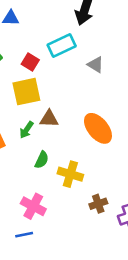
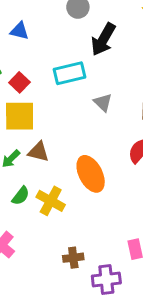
red square: (30, 62) -> (19, 82), moved
yellow cross: (70, 174) -> (51, 201), moved

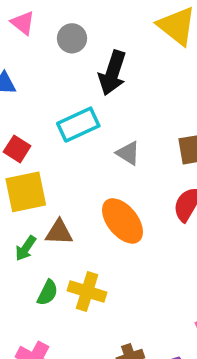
orange ellipse: (91, 174) -> (123, 221), moved

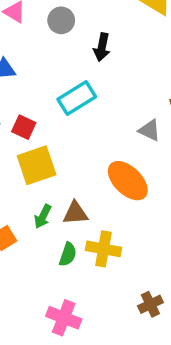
black arrow: (112, 73) -> (102, 47), size x0.7
gray triangle: (128, 153) -> (150, 130), moved
brown triangle: (59, 232) -> (75, 213), moved

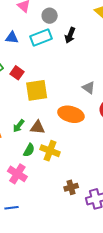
cyan rectangle: (77, 98) -> (41, 37), moved
yellow square: (37, 165) -> (37, 90), moved
orange ellipse: (128, 181) -> (71, 114), turned -40
pink cross: (64, 318) -> (17, 174), moved

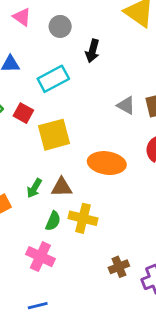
cyan rectangle: (41, 37) -> (53, 79), moved
gray triangle: (89, 88) -> (126, 105), moved

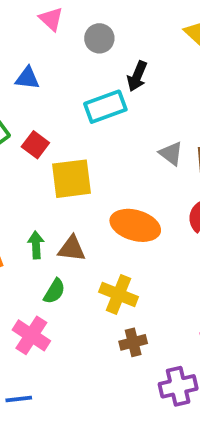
cyan rectangle: (53, 79) -> (105, 107), moved
green arrow: (34, 188) -> (36, 245), turned 138
yellow cross: (83, 218) -> (119, 294), moved
brown cross: (119, 267) -> (133, 342), moved

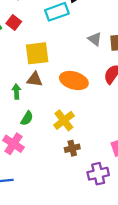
red square: (35, 145) -> (14, 23), moved
brown triangle: (72, 249) -> (35, 79), moved
yellow cross: (119, 294) -> (64, 120), turned 30

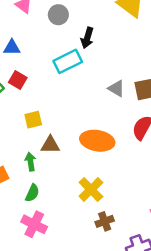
yellow square: (37, 53) -> (33, 120), moved, size x0.6
green semicircle: (27, 118) -> (32, 193), moved

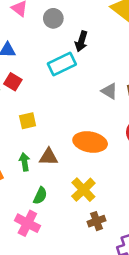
brown triangle: (50, 145) -> (49, 157), moved
green semicircle: (32, 193) -> (40, 196), moved

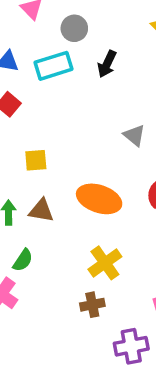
cyan rectangle: (62, 64) -> (54, 66), moved
yellow square: (28, 121) -> (36, 160), moved
yellow cross: (83, 190) -> (105, 263), moved

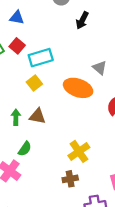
cyan rectangle: (54, 66) -> (41, 58), moved
yellow square: (36, 160) -> (34, 83), turned -35
orange ellipse: (99, 199) -> (78, 88), moved

